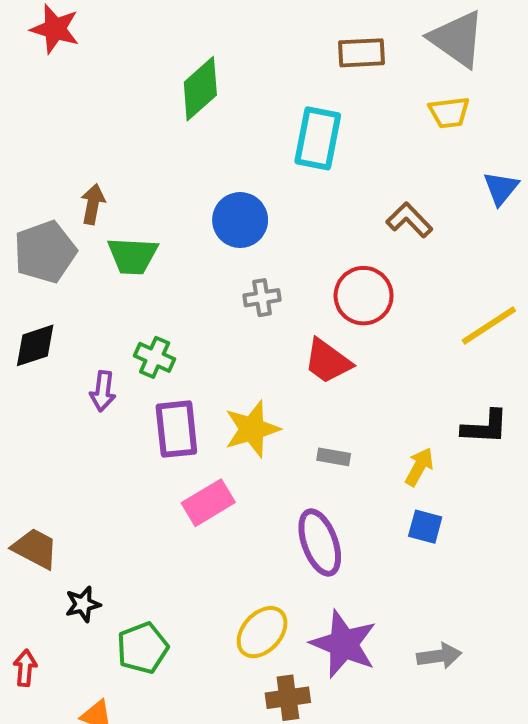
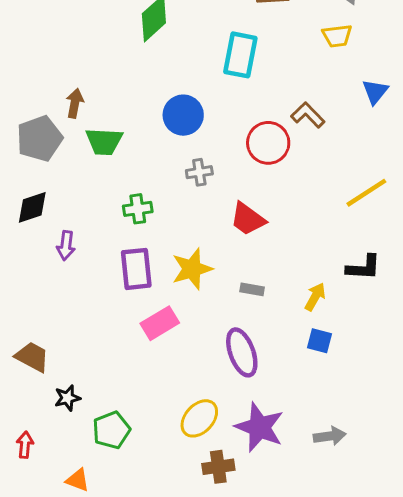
red circle: (364, 296) -> (268, 143), moved
green cross: (155, 357) -> (138, 209), moved, turned -32
purple arrow: (103, 391) -> (66, 245), moved

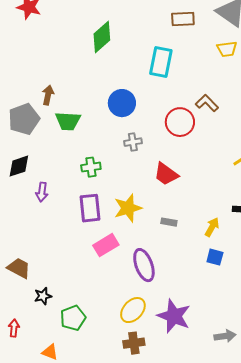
purple ellipse: (242, 352) -> (144, 265), moved
gray arrow: (330, 436) -> (225, 336), moved
brown cross: (218, 467) -> (134, 343), moved

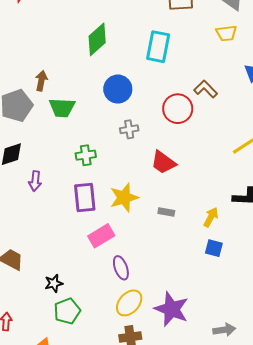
green diamond: (102, 37) -> (97, 39), moved
purple ellipse: (144, 265) -> (121, 268), moved, size x0.7
black star: (43, 296) -> (54, 283), moved

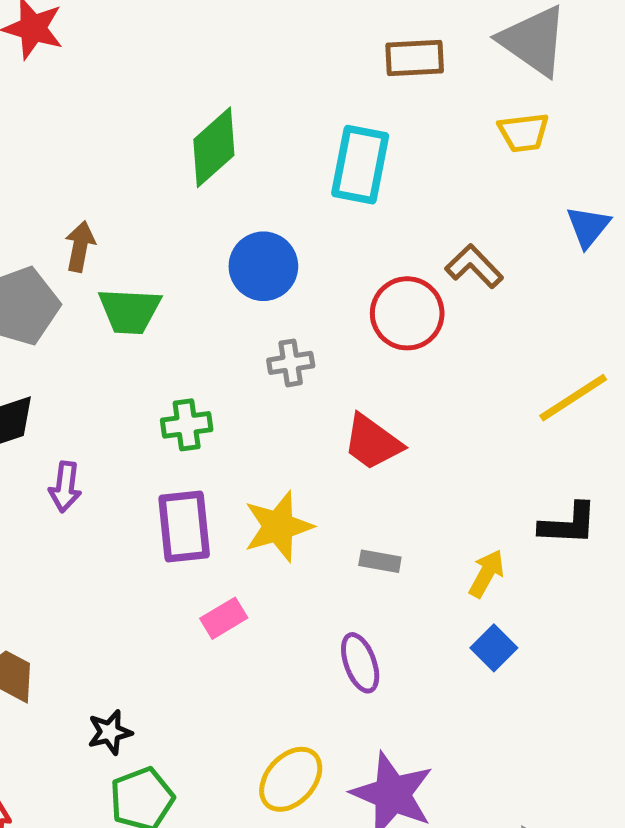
pink rectangle: (101, 236) -> (224, 618), size x0.7
blue square: (214, 248) -> (494, 648), turned 30
purple ellipse: (121, 268) -> (360, 663), moved

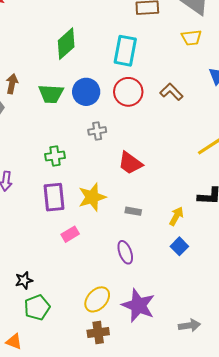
green trapezoid: (130, 311) -> (51, 94), moved
red circle: (407, 313) -> (128, 92), moved

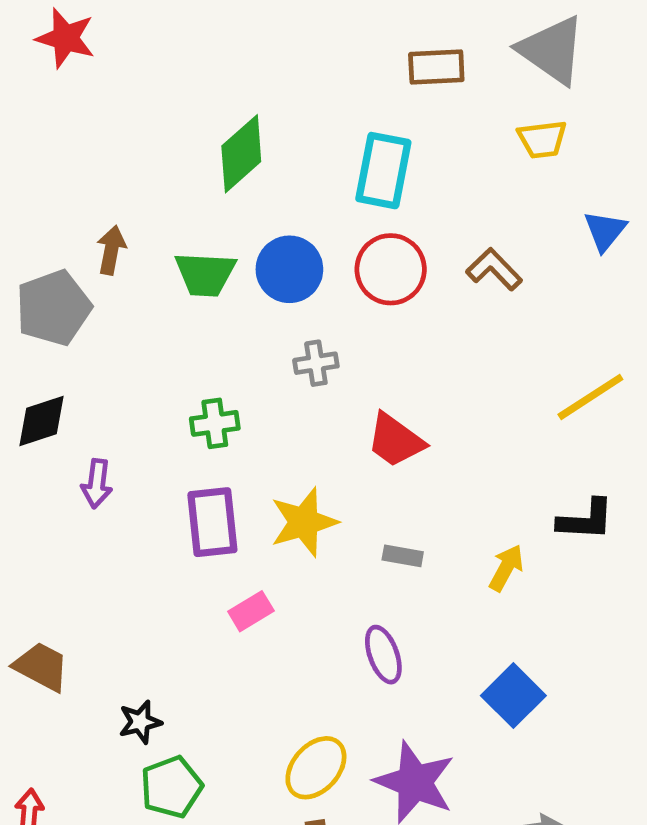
blue square: (179, 246) -> (513, 696), moved, size x1.4

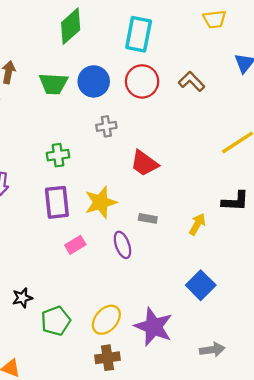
purple ellipse: (383, 655) -> (122, 245), moved
green pentagon: (171, 787) -> (56, 321), moved

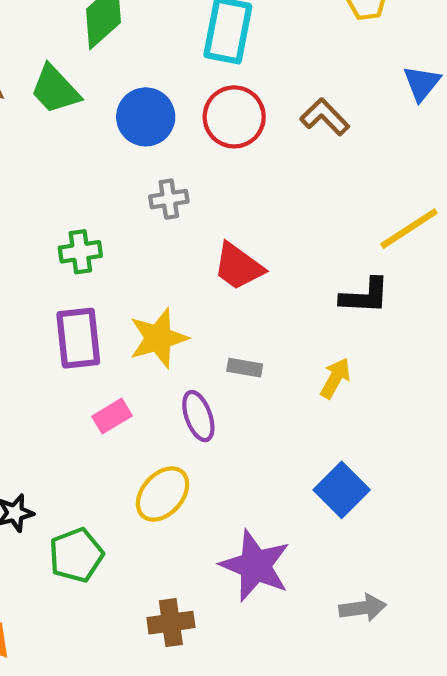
green trapezoid: (53, 84) -> (55, 90), moved, turned 44
black L-shape: (235, 201) -> (365, 296), moved
yellow ellipse: (106, 320) -> (163, 494), moved

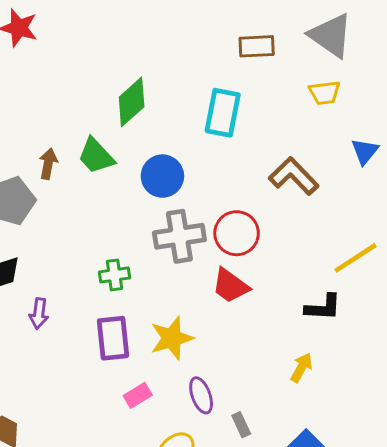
red circle: (234, 117) -> (237, 233), moved
brown L-shape: (325, 117) -> (294, 176), size x1.4
gray cross: (169, 199) -> (179, 236), size x1.8
gray rectangle: (245, 368) -> (241, 425), moved, turned 55

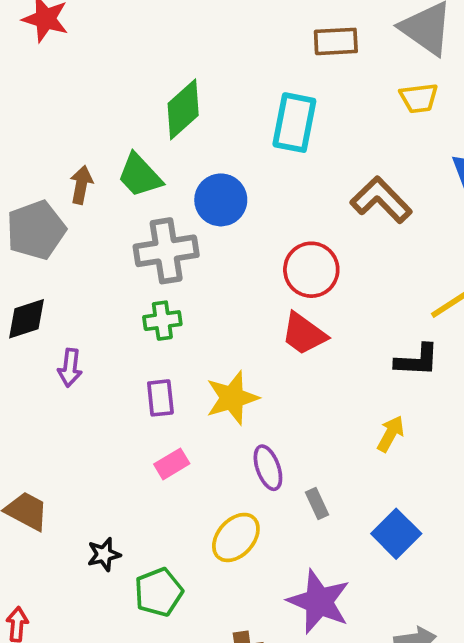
gray cross: (179, 236) -> (166, 251), moved
purple rectangle: (113, 338) -> (160, 398), size x0.7
pink rectangle: (138, 395) -> (172, 464), moved

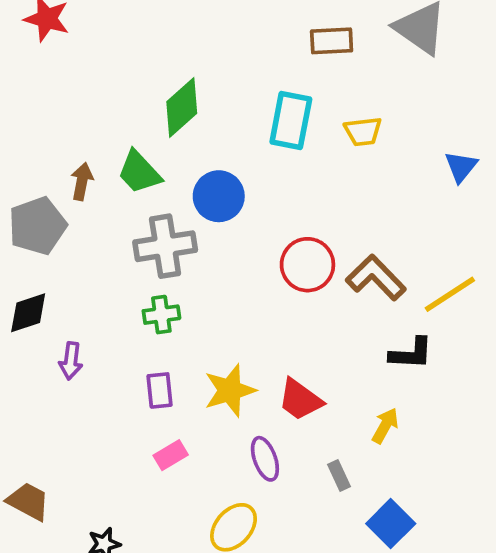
yellow trapezoid: (419, 98) -> (363, 132), moved
brown L-shape: (381, 200) -> (376, 278), moved
red trapezoid: (304, 334) -> (300, 400), moved
gray rectangle: (317, 504) -> (339, 475), moved

